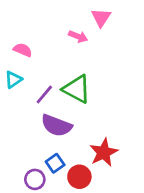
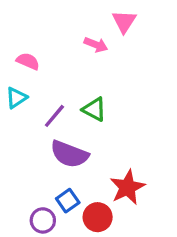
green triangle: (77, 89) -> (94, 109), size x0.7

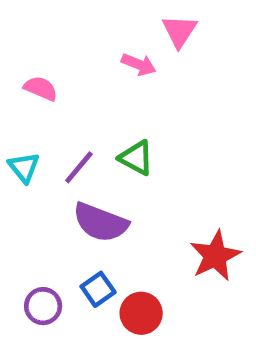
cyan triangle: (16, 98) -> (24, 167), moved, turned -35
red star: (127, 187) -> (215, 256), moved
purple circle: (43, 220) -> (43, 306), moved

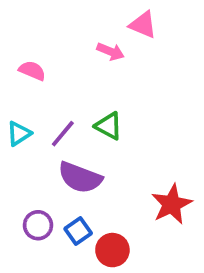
pink triangle: (179, 31) -> (143, 25), turned -40
cyan triangle: (24, 167) -> (19, 134), turned 36
purple circle: (43, 306) -> (38, 225), moved

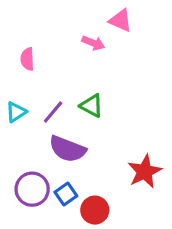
pink semicircle: (32, 71) -> (27, 59), turned -115
purple circle: (38, 225) -> (32, 189), size x1.4

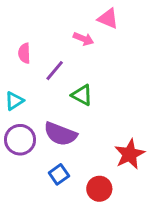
purple line: (53, 112) -> (55, 71), moved
purple circle: (32, 189) -> (20, 140), moved
red circle: (95, 210) -> (99, 189), moved

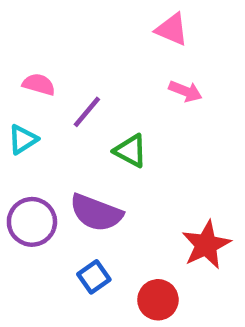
pink arrow: (83, 39) -> (185, 91), moved
pink semicircle: (24, 53) -> (39, 84), turned 108
cyan triangle: (14, 101) -> (23, 139), moved

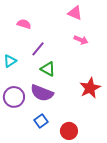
pink semicircle: (39, 84) -> (24, 24), moved
green triangle: (130, 151) -> (48, 69), moved
red star: (206, 245) -> (90, 88), moved

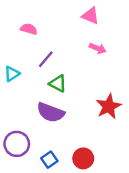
purple circle: (14, 97) -> (17, 144), moved
blue square: (41, 121) -> (49, 160), moved

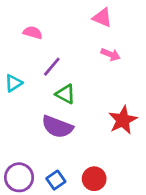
purple circle: (17, 144) -> (19, 177), moved

